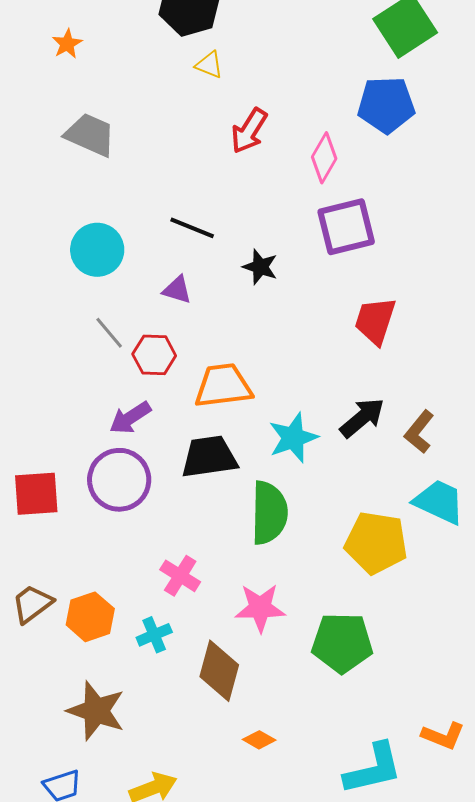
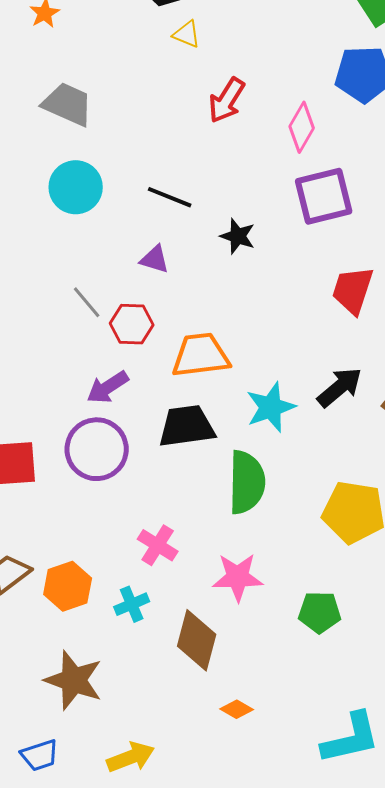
cyan circle: (97, 250) -> (76, 187), moved
green pentagon: (342, 643) -> (320, 612), size x0.7

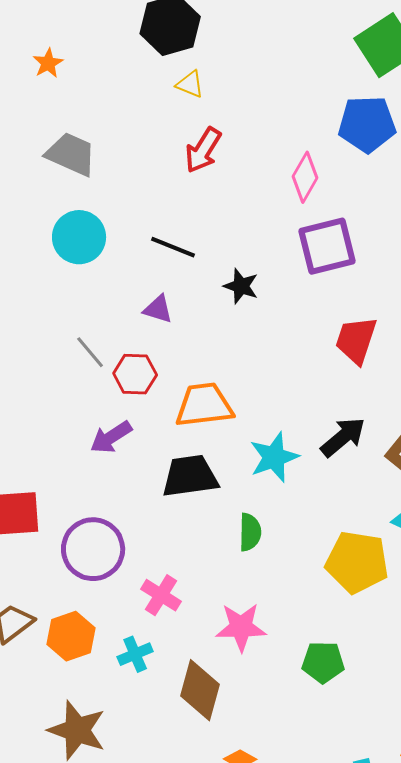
red arrow: (227, 100) -> (203, 150), moved
purple circle: (97, 449) -> (93, 549), moved
green semicircle: (247, 482) -> (250, 532), size x0.6

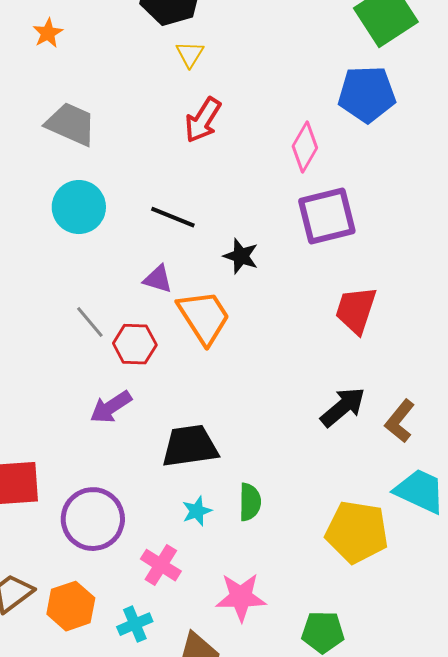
yellow triangle: (190, 84) -> (190, 54), turned 40
orange trapezoid: (204, 405) -> (204, 317), moved, turned 64
cyan star: (274, 457) -> (197, 511), moved, size x0.6

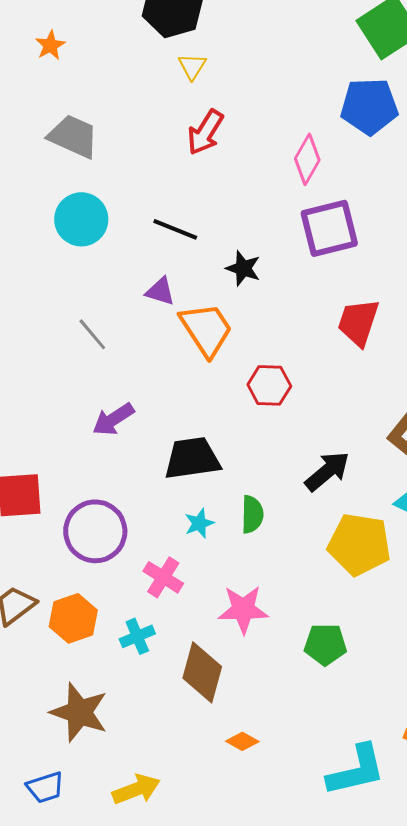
red hexagon: (135, 344) -> (269, 385), moved
black arrow: (343, 407) -> (327, 471), moved

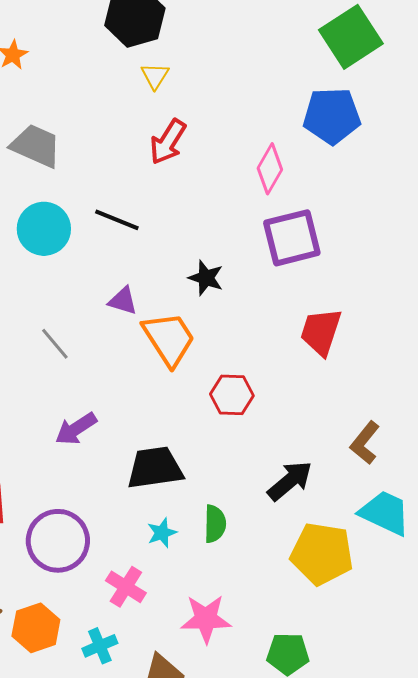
black line: (175, 229) -> (117, 220), moved

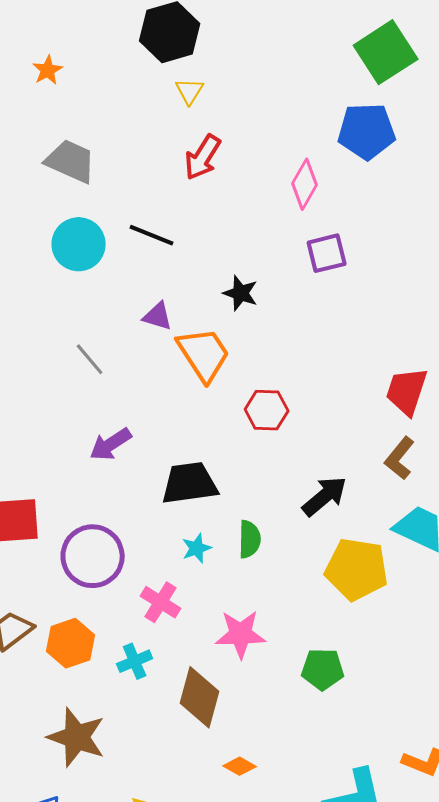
purple square: (292, 238) -> (327, 253), size x0.7
red trapezoid: (321, 332) -> (407, 391), moved

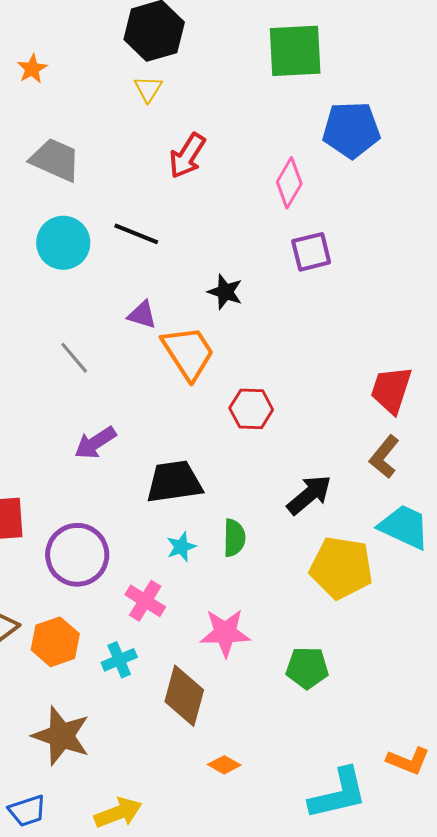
green square: (386, 52) -> (295, 51), moved, turned 30
yellow triangle: (190, 91) -> (148, 89), moved

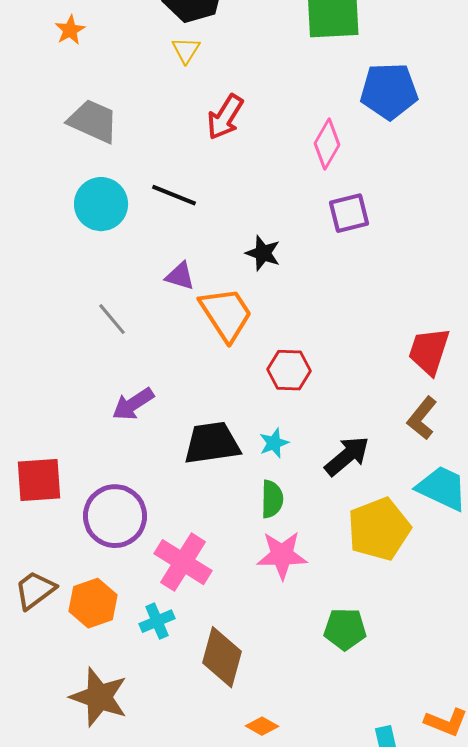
cyan star: (181, 547) -> (274, 443), moved
yellow pentagon: (341, 568) -> (379, 529), turned -30
pink cross: (145, 601) -> (183, 562), size x1.4
pink star: (225, 633) -> (282, 555), moved

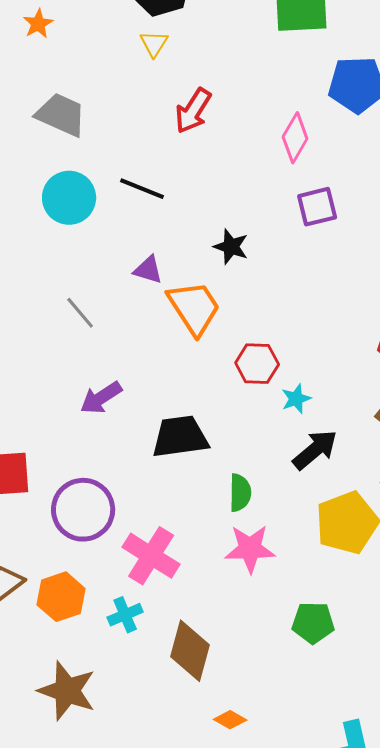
cyan star: (274, 443) -> (296, 399), moved

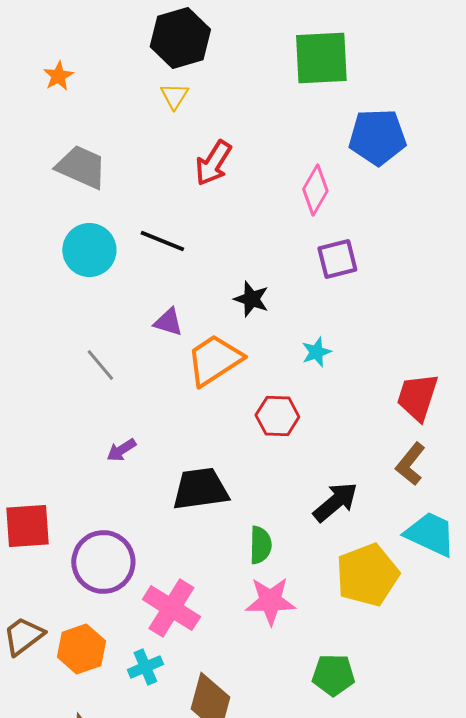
orange trapezoid: (194, 308) -> (214, 360), turned -90
purple arrow: (101, 398) -> (121, 450), size x0.7
cyan star: (296, 399) -> (316, 352), moved

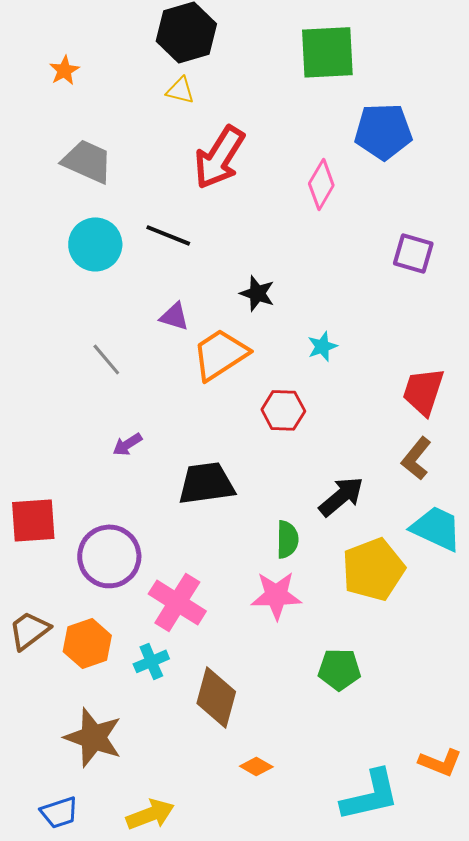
yellow triangle: (174, 96) -> (180, 90), turned -48
red arrow: (213, 163) -> (219, 157), size x1.4
purple square: (337, 259) -> (413, 253), moved, turned 30
green semicircle: (260, 545) -> (287, 539), moved

